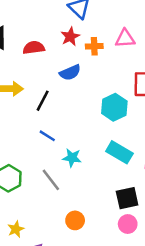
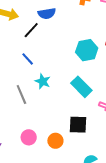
blue semicircle: (70, 73) -> (47, 13), moved
orange circle: (75, 220) -> (55, 141), moved
pink circle: (128, 224) -> (29, 137), moved

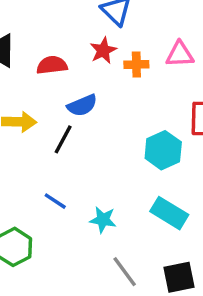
blue line: (28, 59) -> (55, 201), moved
gray line: (21, 95) -> (125, 272), moved

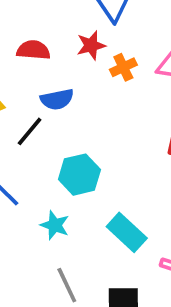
orange cross: (136, 64) -> (123, 67), turned -35
cyan hexagon: (163, 150) -> (79, 175), moved

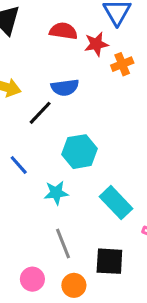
red semicircle: (33, 50) -> (63, 31), moved
cyan star: (55, 225) -> (56, 193), turned -30

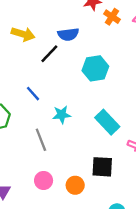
orange cross: (122, 64) -> (112, 17), turned -35
cyan hexagon: (80, 152) -> (95, 68), moved
gray line: (63, 243) -> (41, 140), moved

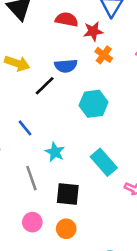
orange cross: (112, 17) -> (104, 55), moved
cyan star: (62, 115) -> (55, 152), turned 30
black square: (102, 167) -> (68, 194), moved

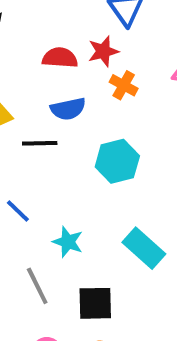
red semicircle: (67, 19) -> (60, 58), moved
black line: (45, 86) -> (40, 143), turned 50

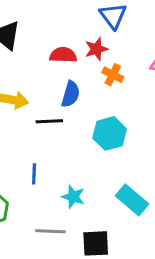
blue semicircle: (68, 109) -> (71, 94), turned -60
blue line: (18, 211) -> (34, 174), turned 50
gray line: (37, 286) -> (50, 231), turned -60

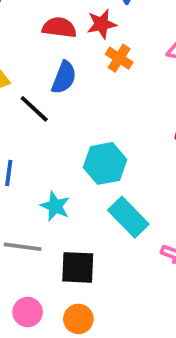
black line: (49, 121) -> (34, 109), turned 40
cyan hexagon: (110, 133) -> (105, 163), moved

